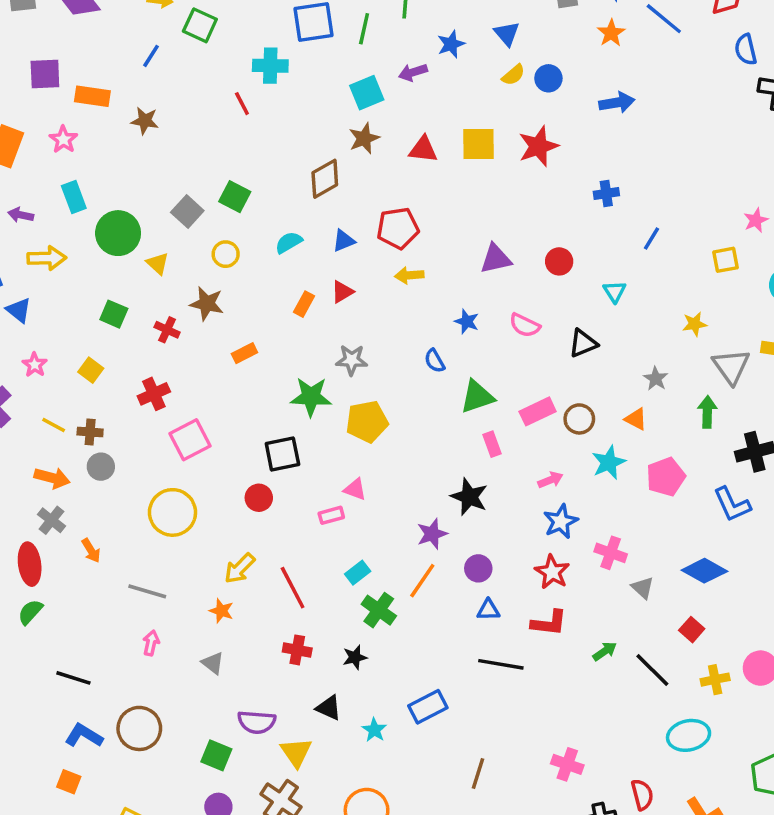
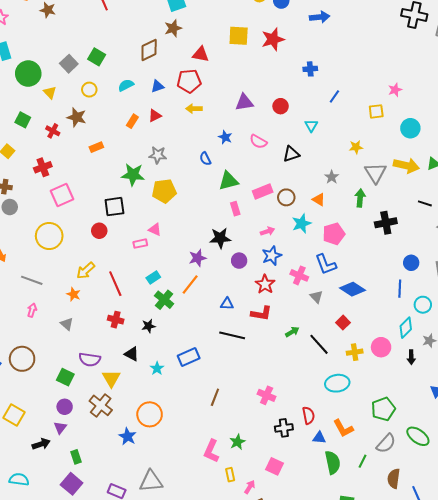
red triangle: (423, 149) -> (201, 54), moved
black star: (469, 497) -> (220, 238), turned -30
blue L-shape: (732, 504) -> (326, 264), moved
purple circle: (478, 568) -> (239, 261), moved

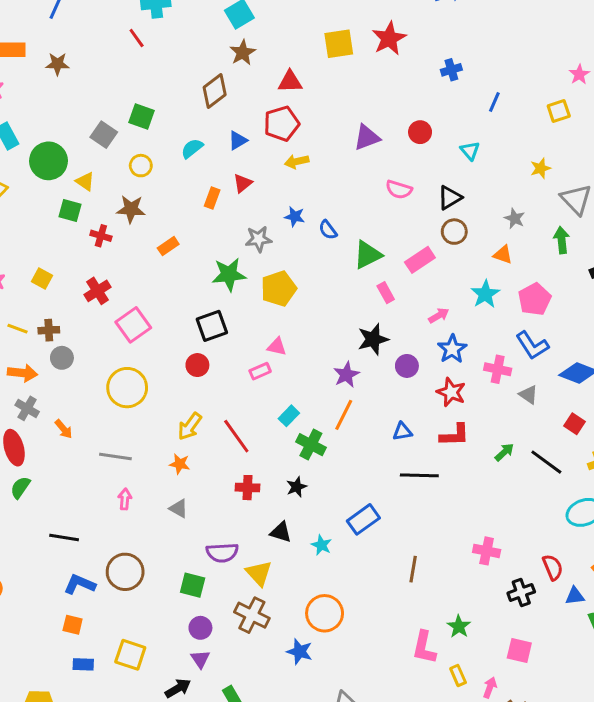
green square: (23, 120) -> (70, 210), moved
blue star: (225, 137) -> (295, 217), moved
brown circle: (286, 197) -> (454, 232), moved

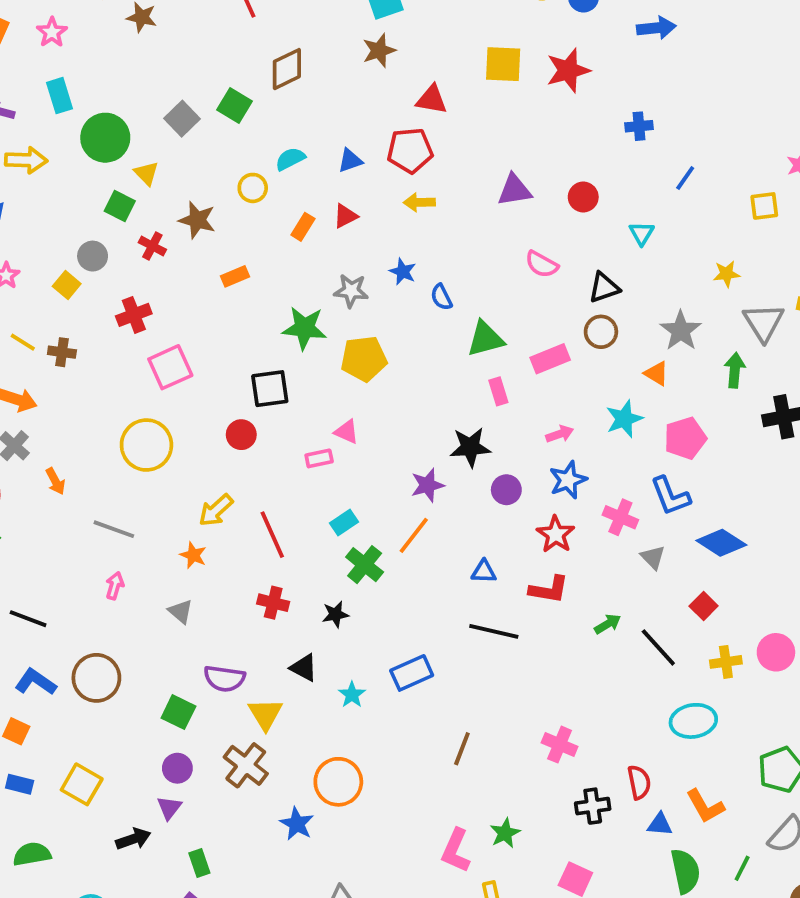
brown diamond: (215, 91) -> (287, 69), moved
yellow circle: (141, 166) -> (253, 188), moved
gray star: (515, 218) -> (681, 331), size x1.5
gray circle: (62, 358) -> (93, 256), moved

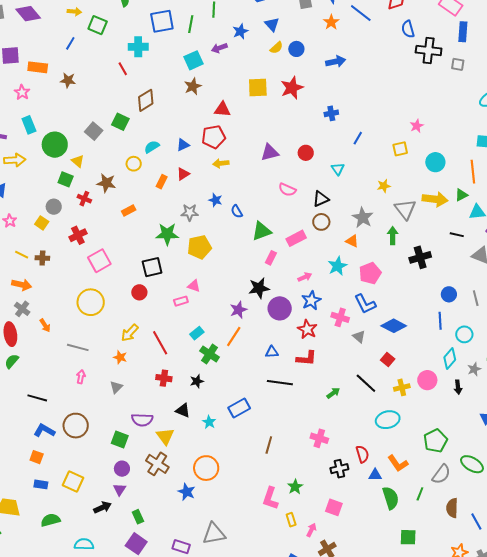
pink rectangle: (498, 391) -> (271, 258), turned 48
purple circle: (506, 490) -> (280, 308), size x1.5
gray triangle: (181, 611) -> (116, 387), turned 40
green arrow: (608, 624) -> (333, 393), moved

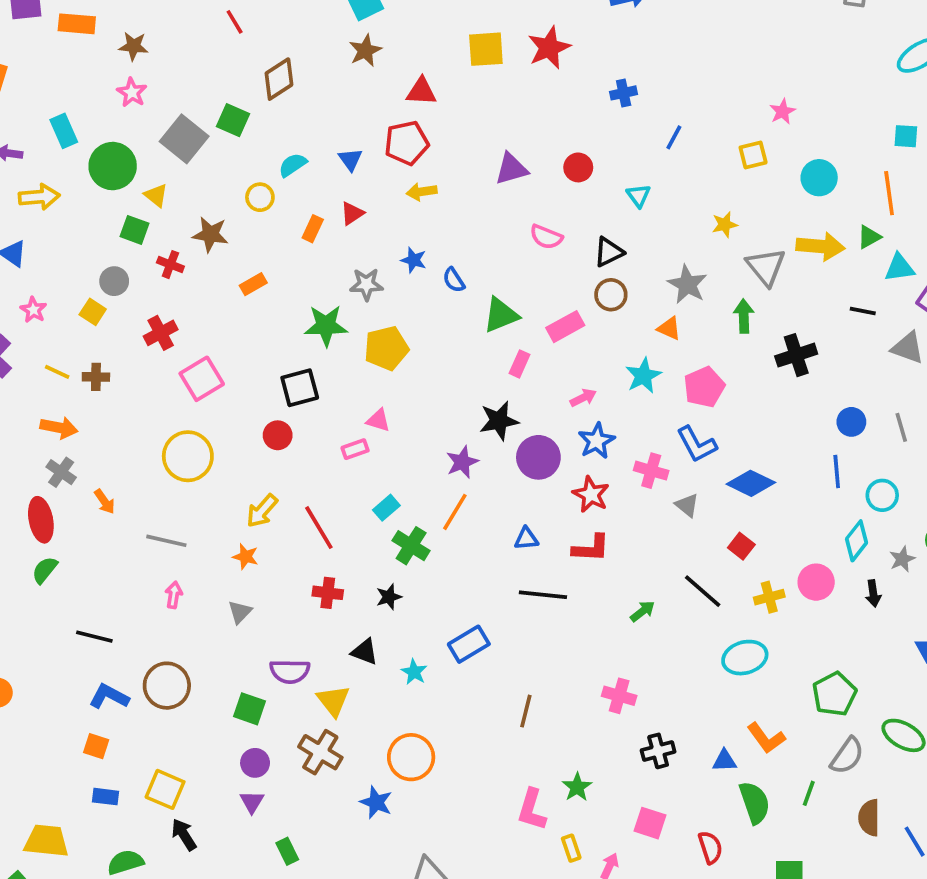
pink star: (22, 92) -> (132, 92), moved
gray square: (94, 131) -> (184, 139), size x1.4
blue triangle: (183, 145) -> (350, 159), turned -40
red semicircle: (362, 454) -> (710, 847), moved
black arrow: (102, 507) -> (184, 835), moved, turned -96

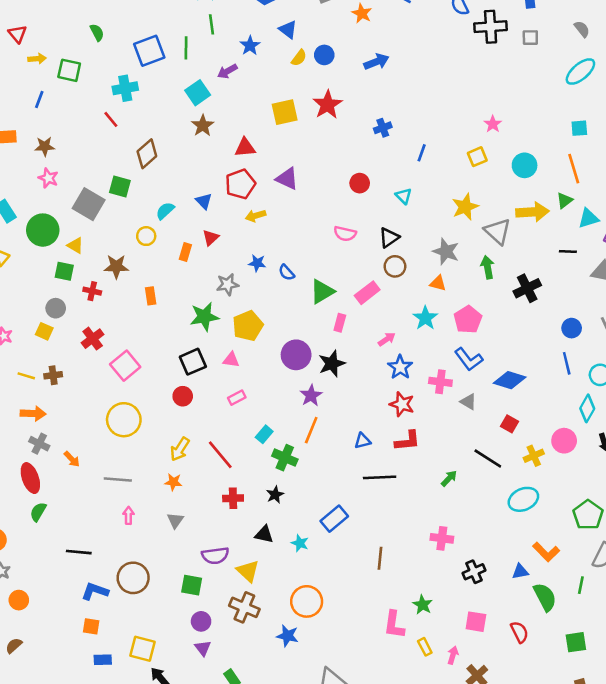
purple triangle: (511, 169) -> (287, 179), moved, turned 50
yellow star: (725, 225) -> (465, 207), size x1.5
orange rectangle: (253, 284) -> (151, 296), turned -60
pink triangle: (378, 420) -> (231, 360), moved
purple circle: (538, 457) -> (296, 355), moved

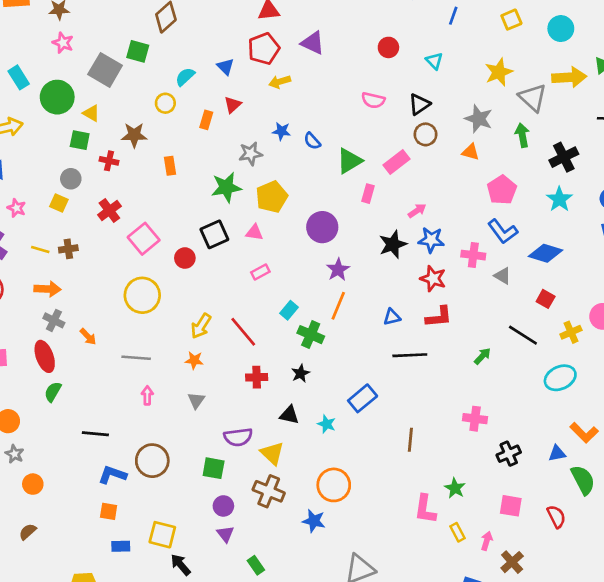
cyan star: (425, 318) -> (559, 199), moved
black star: (332, 364) -> (393, 244), moved
blue star: (400, 367) -> (431, 240), turned -30
red circle: (183, 396) -> (185, 258), moved

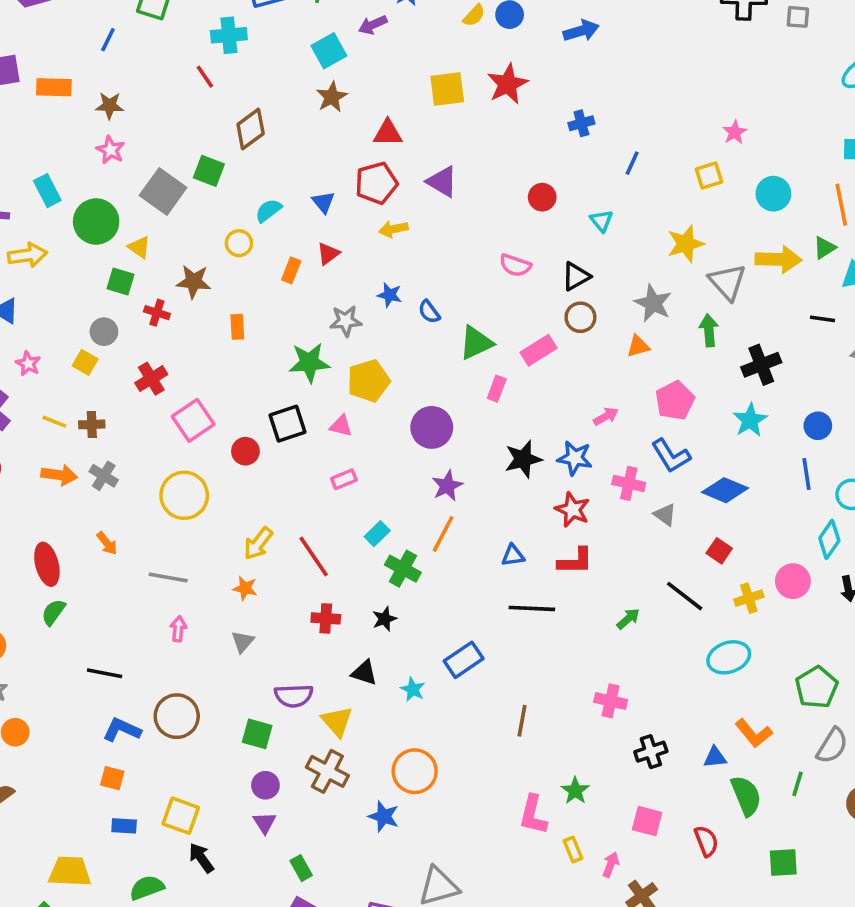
orange triangle: (471, 152) -> (638, 346), turned -36
pink arrow: (417, 211) -> (606, 416), moved
gray cross: (54, 320) -> (104, 476), moved

